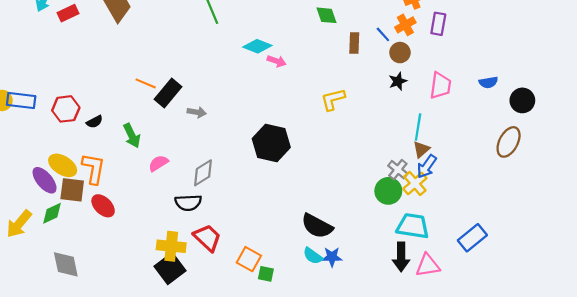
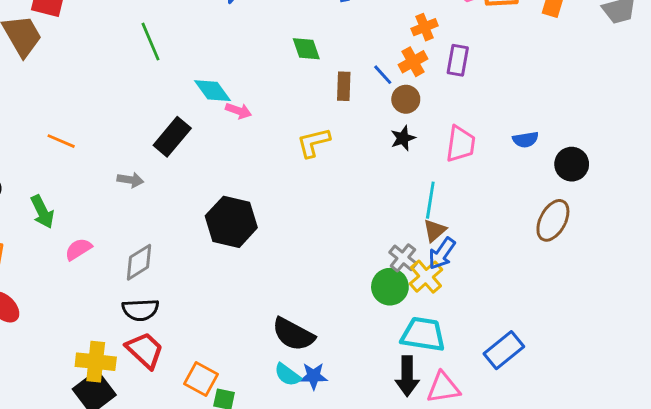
cyan diamond: (257, 46) -> (213, 91), turned 32
black rectangle: (168, 93) -> (172, 137), moved
yellow L-shape: (333, 99) -> (314, 142), moved
black semicircle: (188, 203) -> (140, 310), moved

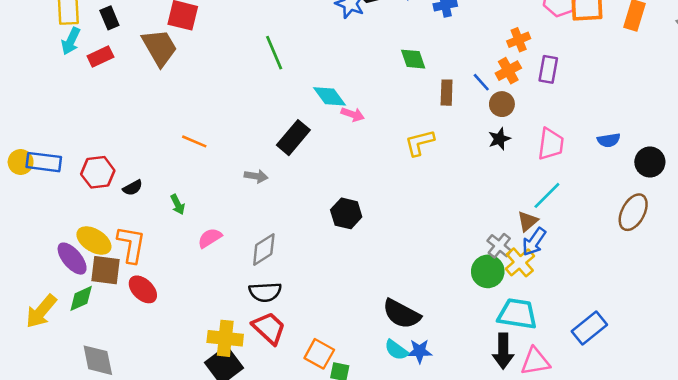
cyan line: (430, 200) -> (547, 195), moved, turned 36
green arrow: (42, 212) -> (178, 204), size x0.7
black hexagon: (231, 222) -> (346, 213), size x0.7

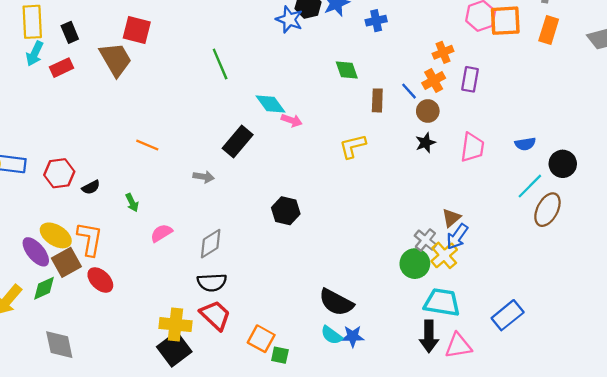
cyan line: (547, 195) -> (530, 186), moved
brown square: (106, 270) -> (66, 262), turned -36

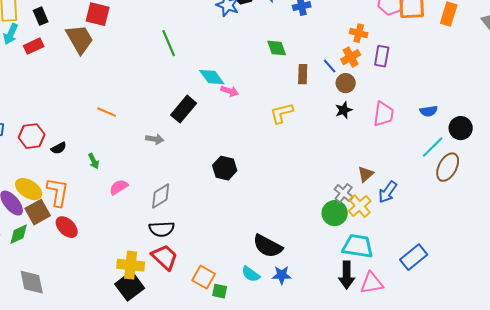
orange cross: (443, 52) -> (359, 33), turned 36
blue arrow: (457, 237) -> (388, 192), moved
cyan semicircle: (332, 335) -> (251, 274), moved

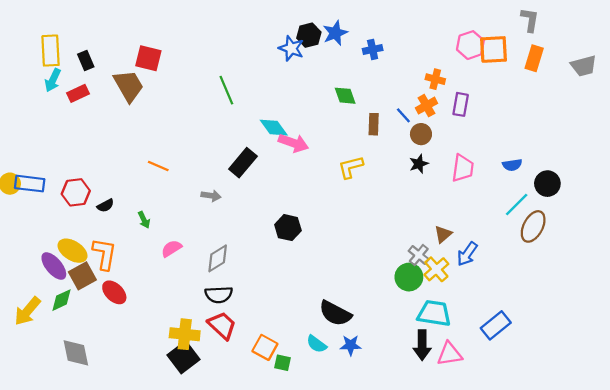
pink arrow: (230, 91) -> (293, 143), size x1.5

